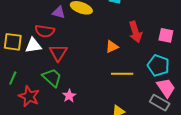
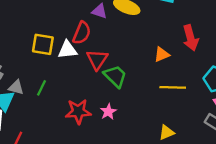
red semicircle: (45, 31) -> (82, 33), turned -78
green trapezoid: (52, 78) -> (115, 76), moved
red star: (29, 96) -> (78, 112), moved, turned -30

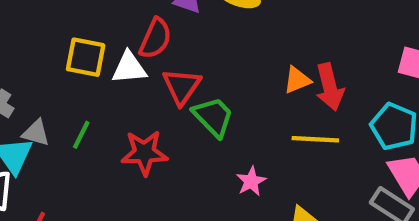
red arrow: (191, 38) -> (330, 87), moved
red star: (78, 112) -> (144, 153), moved
pink star: (108, 112) -> (251, 181), moved

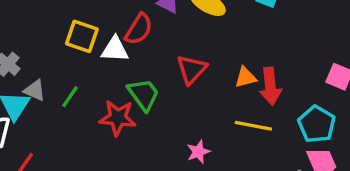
red triangle: (182, 86) -> (192, 69), moved
green trapezoid: (213, 117) -> (144, 94), moved

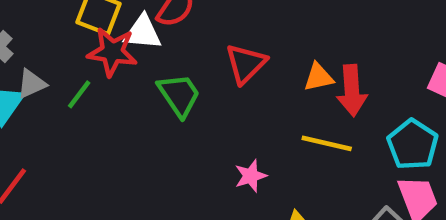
gray triangle: (35, 90) -> (32, 84), turned -50
red star: (118, 118) -> (112, 52), moved

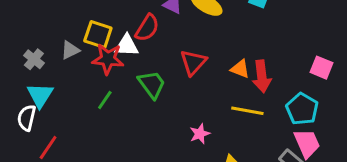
orange triangle: (319, 77) -> (240, 69), turned 36
gray triangle: (32, 84) -> (70, 50), moved
green line: (79, 94) -> (105, 100), moved

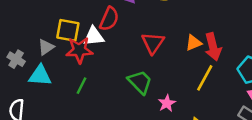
orange triangle: (240, 69) -> (194, 43), turned -36
green trapezoid: (152, 84) -> (140, 82), moved
cyan triangle: (40, 95) -> (40, 76), moved, turned -50
yellow line: (247, 111) -> (205, 78), turned -64

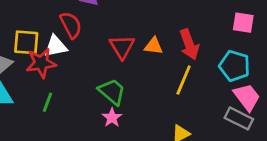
red semicircle: (109, 19) -> (71, 25), turned -45
orange triangle: (194, 43) -> (154, 46), moved, turned 36
pink star: (167, 103) -> (112, 118), moved

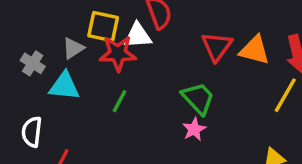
orange triangle: (154, 46) -> (254, 50), size x1.4

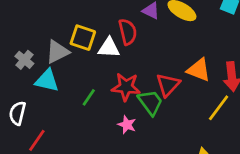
red triangle: (217, 46) -> (168, 85), moved
gray triangle: (73, 48) -> (57, 52), size x1.4
red star: (118, 53) -> (126, 87), moved
pink star: (194, 129) -> (127, 125), moved, turned -30

